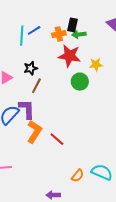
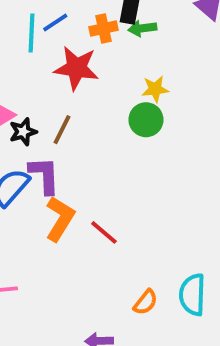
red star: (69, 56) -> (76, 68), moved
yellow star: (96, 65) -> (155, 89), moved
black star: (31, 68) -> (23, 132), moved
cyan semicircle: (102, 172) -> (192, 295), turned -110

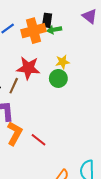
orange cross: (104, 28) -> (33, 31), size x1.6
red star: (76, 68) -> (28, 68), moved

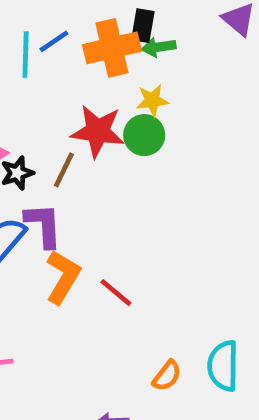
yellow star: (63, 62) -> (152, 100), moved
green circle: (58, 78) -> (144, 135), moved

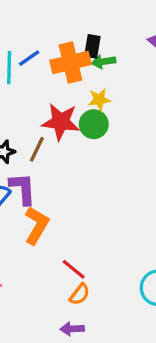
red line: (116, 293) -> (74, 269), moved
orange semicircle: (167, 376) -> (80, 294), moved

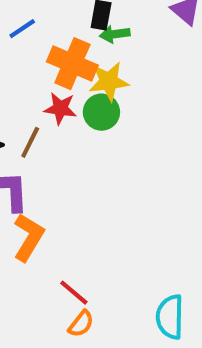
orange cross: (70, 62) -> (72, 64), moved, turned 36
yellow star: (99, 100) -> (109, 81), size x1.4
red star: (61, 122) -> (60, 108), size x0.7

